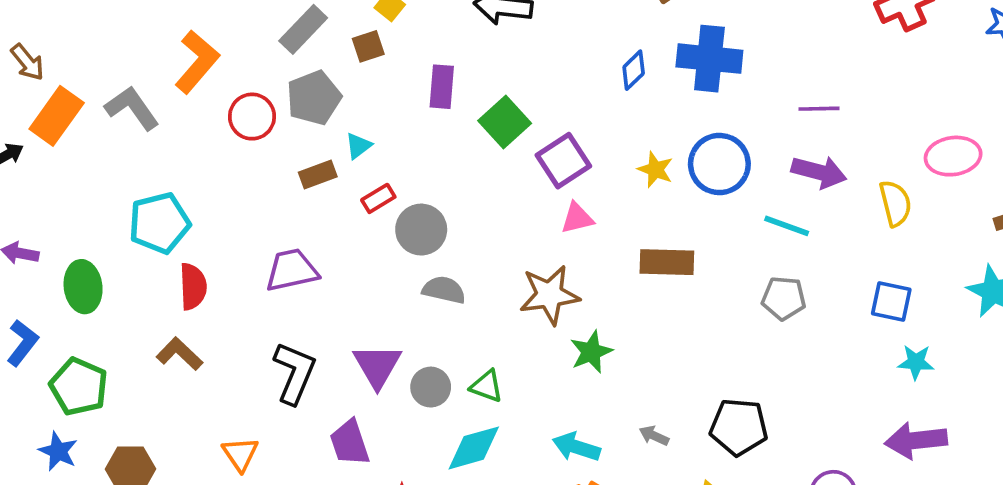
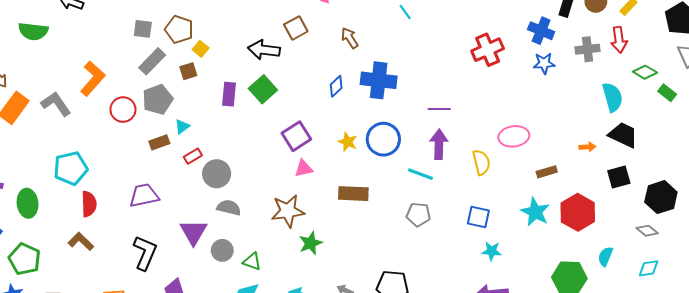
green square: (505, 122) -> (263, 89), moved
purple arrow: (819, 172) -> (439, 144), turned -104
purple triangle: (377, 366) -> (193, 232), moved
gray circle: (431, 387) -> (222, 250), moved

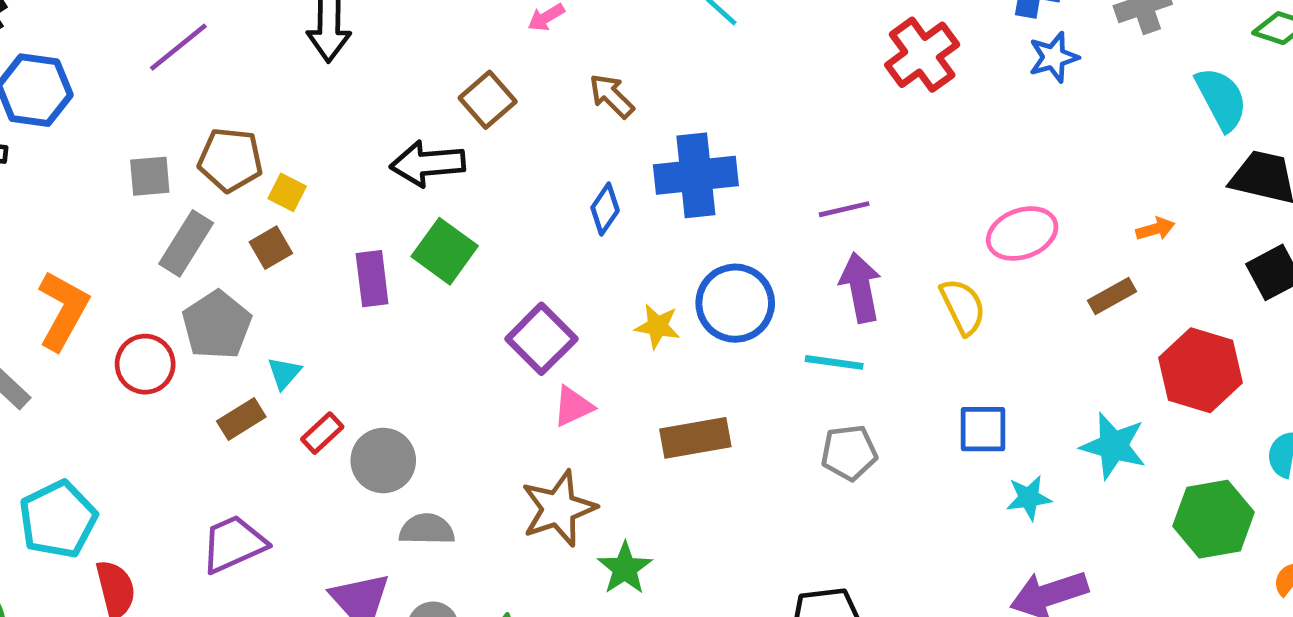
orange arrow: (587, 147) -> (1155, 229), moved
cyan star: (535, 212) -> (1113, 446), moved

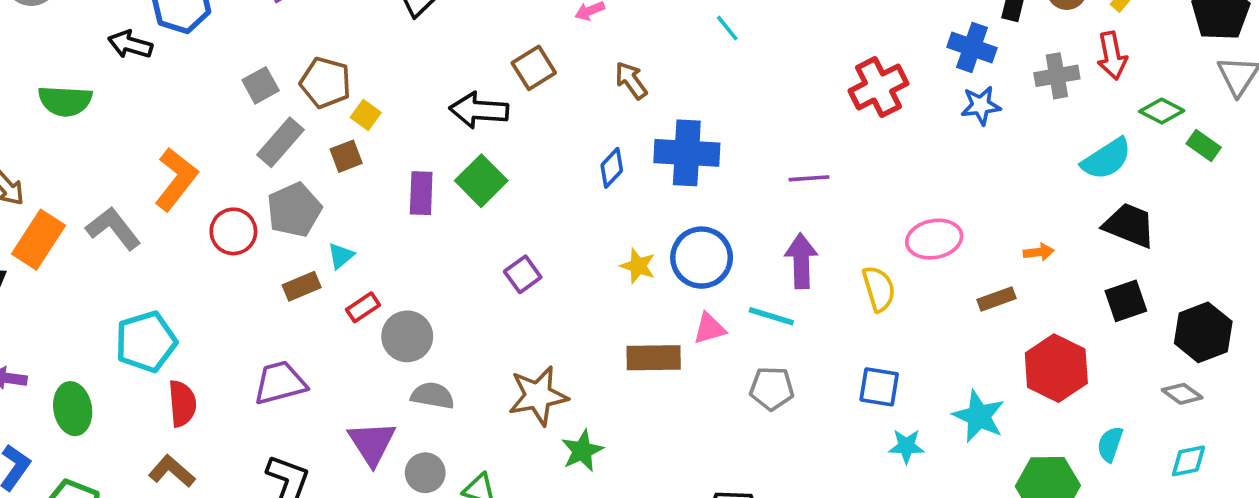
cyan semicircle: (1221, 99) -> (1106, 159), turned 76
gray square: (150, 176) -> (261, 85), turned -33
purple line: (844, 209) -> (809, 178), moved
purple square: (541, 339) -> (523, 274), moved, size x0.7
pink triangle: (573, 406) -> (709, 328), moved

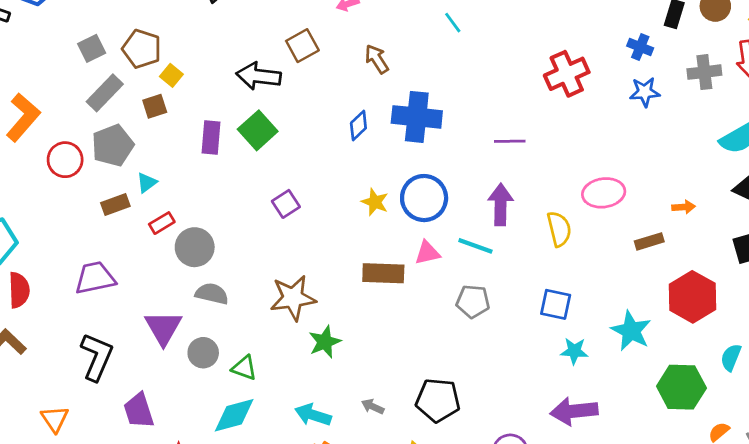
blue cross: (972, 47) -> (640, 47), size x0.7

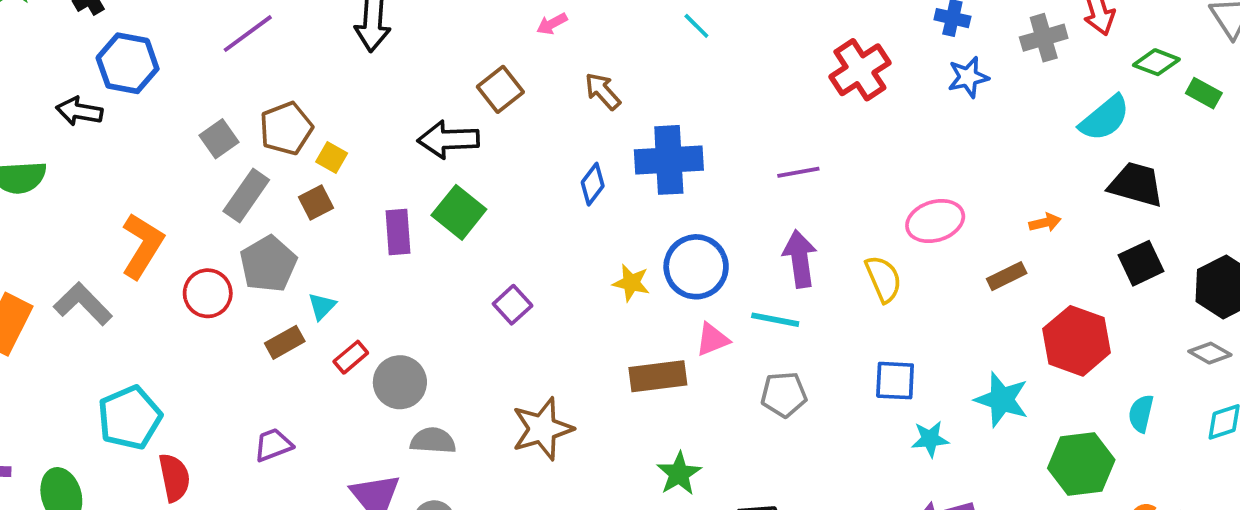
brown pentagon: (142, 49) -> (286, 128), turned -30
purple trapezoid: (95, 278) -> (273, 445), size x0.7
green star: (325, 342) -> (679, 474), moved

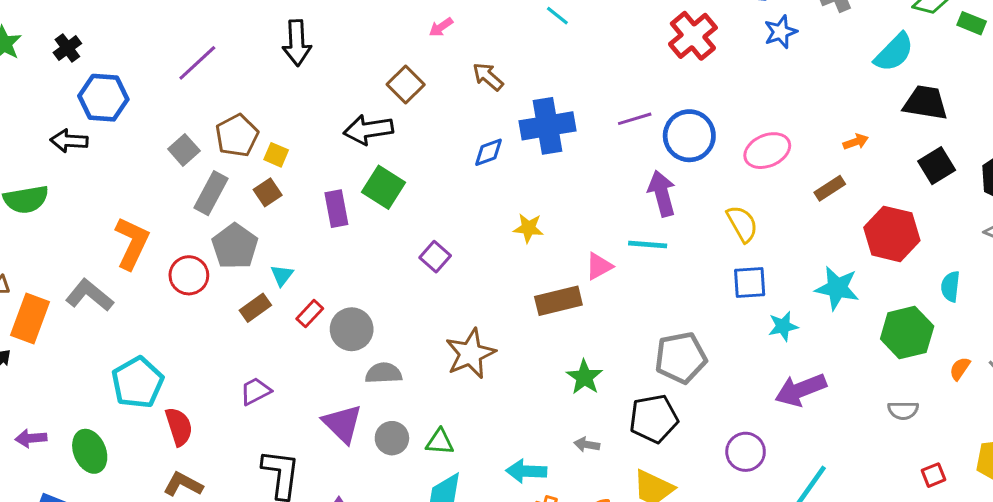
purple line: (798, 172) -> (635, 119), moved
blue diamond: (593, 184) -> (488, 152), turned 40
blue circle: (696, 267) -> (689, 136), moved
yellow semicircle: (883, 279) -> (742, 224), moved
gray pentagon: (784, 394) -> (681, 358), moved, size x1.4

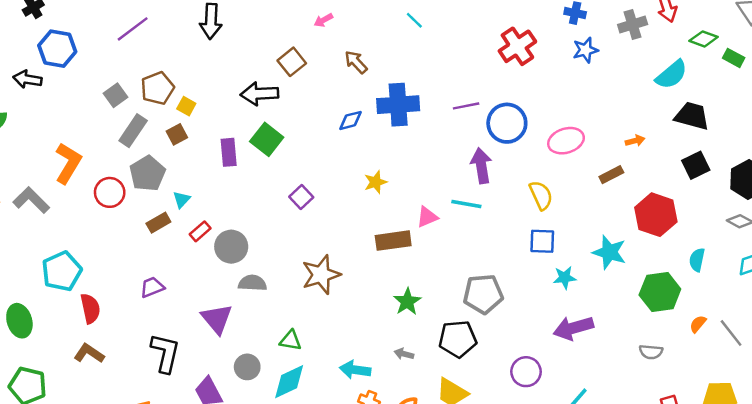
yellow star: (528, 228) -> (376, 182), turned -30
gray circle: (392, 438) -> (247, 367), moved

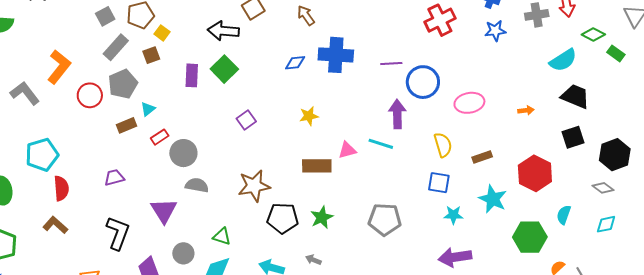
brown rectangle: (611, 175) -> (482, 157), moved
black pentagon: (458, 339) -> (283, 218), moved

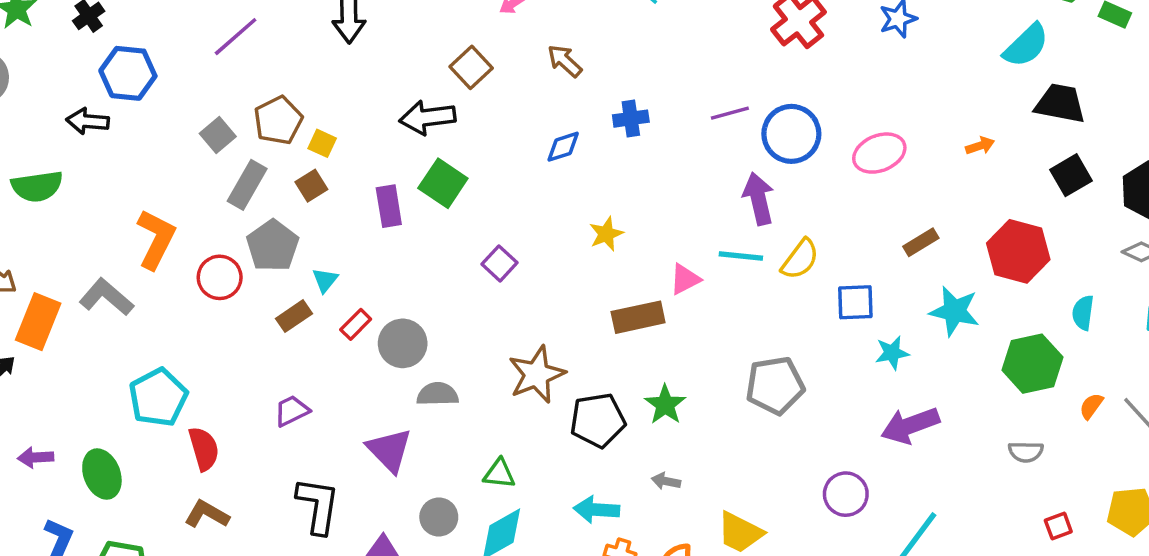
blue cross: (336, 55) -> (631, 119), size x0.6
yellow semicircle: (443, 145) -> (800, 259), moved, turned 65

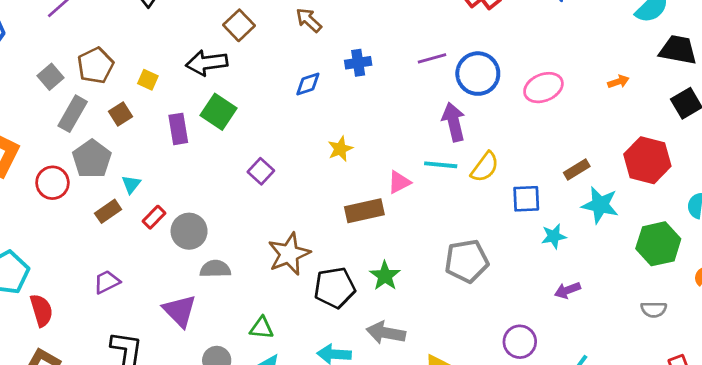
yellow square: (322, 143) -> (148, 80), moved
brown rectangle: (921, 242) -> (577, 169), moved
purple arrow: (910, 425) -> (567, 290), size x0.6
gray arrow: (666, 481) -> (386, 333), size x1.8

